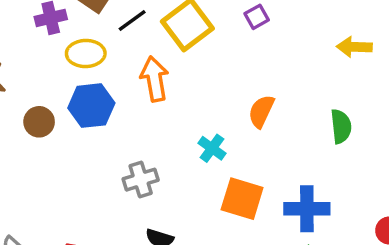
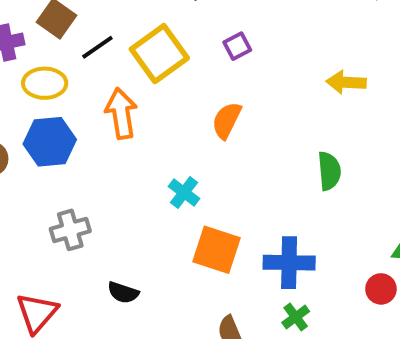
orange semicircle: (261, 111) -> (227, 120), moved
gray cross: (141, 180) -> (70, 230), moved

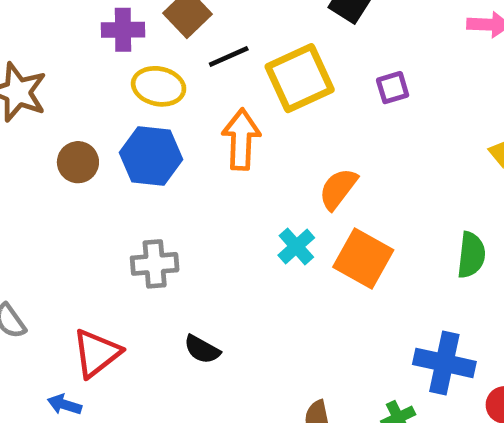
orange semicircle: (227, 120) -> (338, 189), moved
orange square: (217, 250) -> (363, 259), moved
blue cross: (289, 263) -> (444, 363), moved

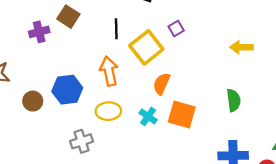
black line: (229, 56) -> (116, 29), moved, turned -54
yellow square: (300, 78) -> (146, 47), moved
yellow ellipse: (159, 86) -> (108, 111), moved

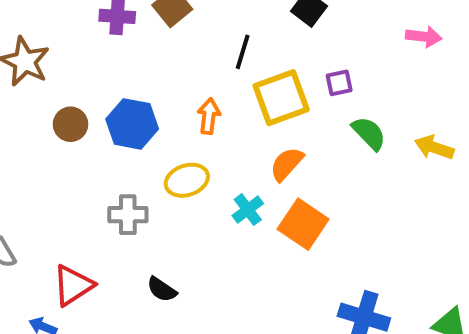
orange arrow: (109, 71) -> (209, 116), size x0.7
green semicircle: (234, 100) -> (369, 133), moved, turned -55
yellow ellipse: (108, 111) -> (187, 180), turned -35

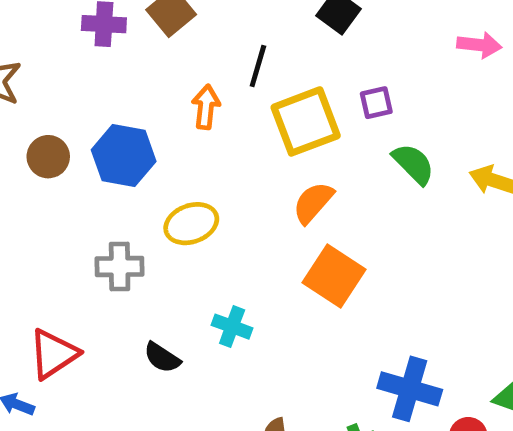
orange arrow: (209, 116) -> (206, 107), moved
cyan cross: (248, 210) -> (232, 327), moved, turned -32

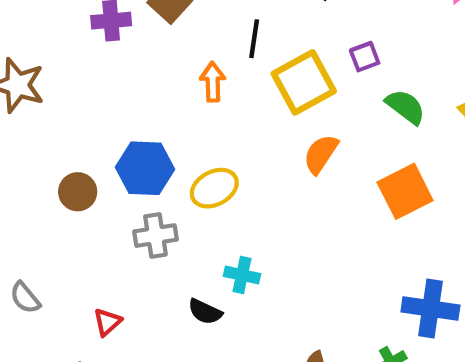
blue hexagon: (124, 156) -> (145, 168), moved
brown circle: (48, 157) -> (78, 192), moved
orange square: (334, 276) -> (405, 191), moved, turned 38
cyan cross: (232, 327) -> (242, 275), moved
red triangle: (53, 354) -> (107, 322), size x0.6

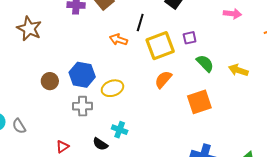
orange arrow: (213, 82) -> (119, 40), turned -78
red triangle: (107, 322) -> (62, 147), moved

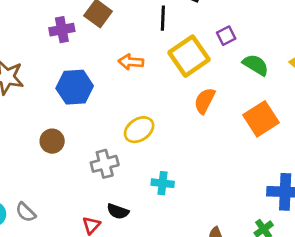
black line: (140, 23) -> (163, 18), moved
blue hexagon: (82, 75) -> (75, 87), moved
black semicircle: (100, 144) -> (118, 211), moved

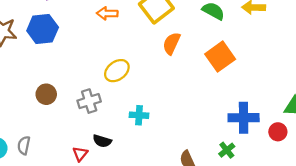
blue hexagon: (75, 87) -> (43, 29), moved
brown circle: (52, 141) -> (46, 94), moved
gray semicircle: (26, 212) -> (24, 145), turned 60

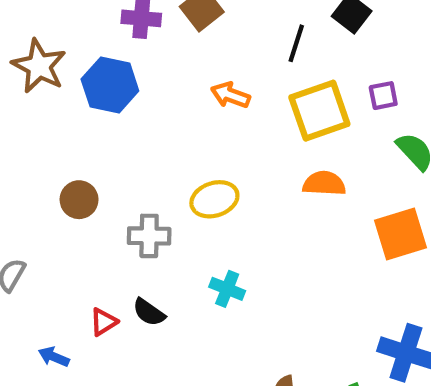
orange semicircle: (172, 43) -> (324, 183), turned 50

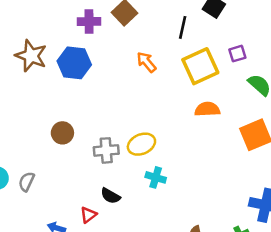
orange arrow: (230, 95) -> (147, 62), turned 35
yellow ellipse: (214, 199) -> (141, 144), moved
red triangle: (104, 322) -> (88, 215), moved

